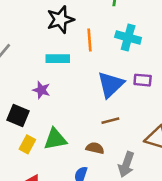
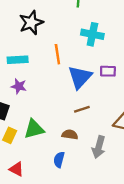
orange line: (90, 40) -> (57, 54), moved
cyan rectangle: (58, 59) -> (18, 60), moved

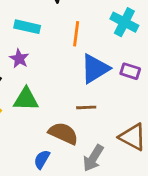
green triangle: (34, 129) -> (26, 99), moved
brown semicircle: (70, 135) -> (63, 133), size x1.5

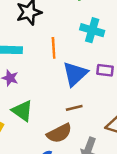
green triangle: (26, 99) -> (22, 111), turned 45
brown semicircle: (63, 133) -> (59, 133), turned 140

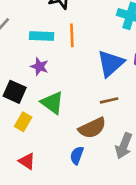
orange line: (54, 48) -> (72, 35), moved

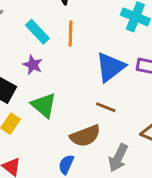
cyan rectangle: (42, 36) -> (37, 32), turned 40
brown line: (109, 100) -> (106, 107), turned 30

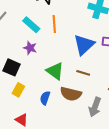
green triangle: (44, 105) -> (55, 71), moved
brown semicircle: (85, 136) -> (71, 94), turned 40
blue semicircle: (66, 164) -> (45, 98), moved

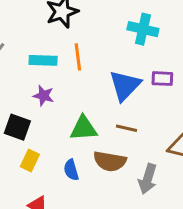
cyan rectangle: (31, 25) -> (43, 60), turned -36
green triangle: (55, 71) -> (84, 128), turned -36
blue semicircle: (45, 98) -> (71, 170), turned -32

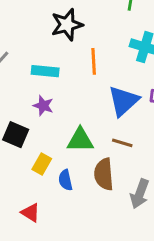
orange line: (78, 57) -> (94, 61), moved
yellow rectangle: (30, 161) -> (42, 164), moved
brown semicircle: (110, 161) -> (104, 174), turned 72

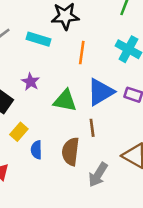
cyan rectangle: (45, 71) -> (39, 39), moved
green triangle: (80, 140) -> (65, 101), moved
brown line: (122, 143) -> (92, 128), turned 54

